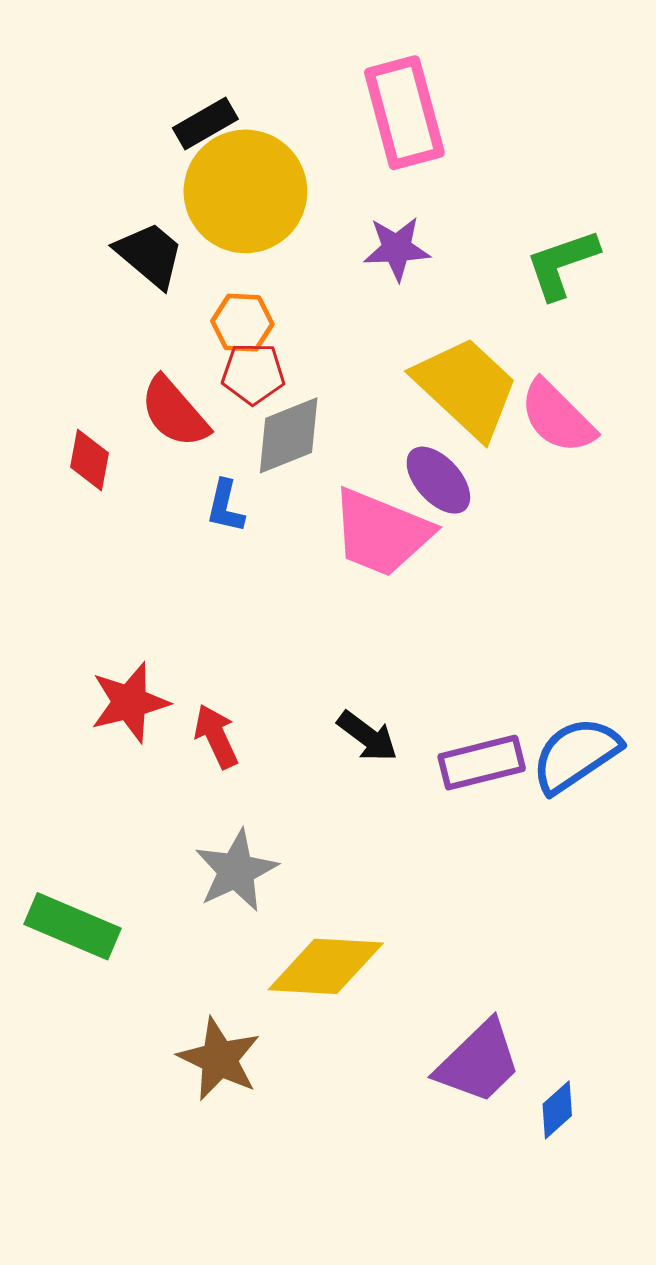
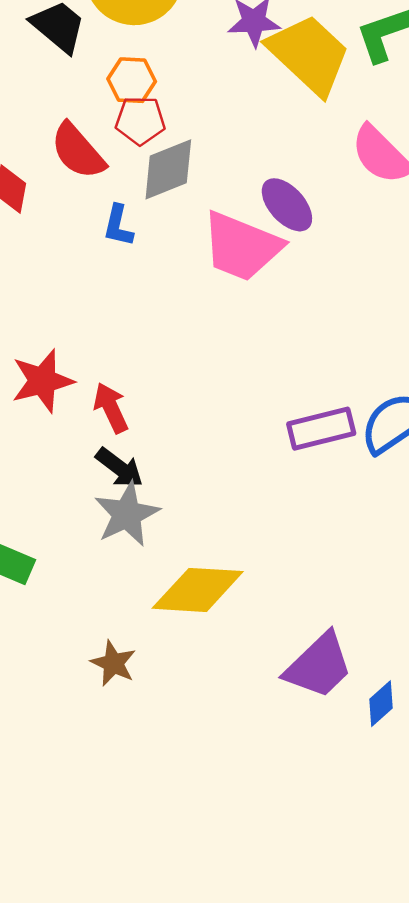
yellow trapezoid: (466, 387) -> (309, 54), moved
black arrow: (367, 736) -> (119, 468), moved
brown star: (219, 1059) -> (113, 663), size x0.7

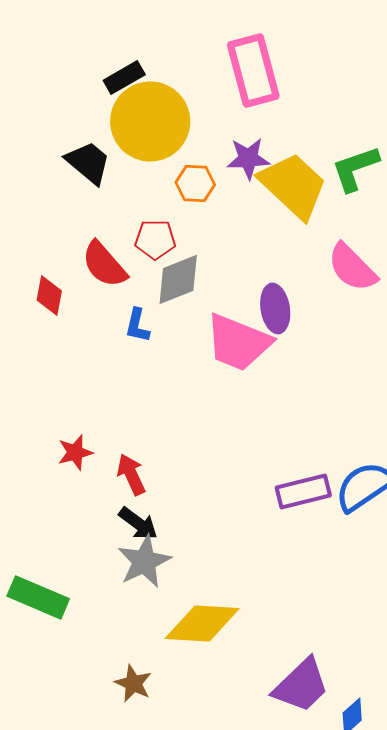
orange hexagon: (132, 80) -> (195, 183), moved
purple ellipse: (287, 205) -> (275, 308), turned 33
red star: (42, 381) -> (75, 452), size x0.7

